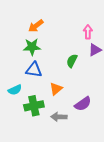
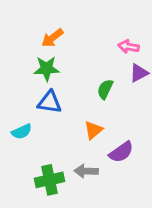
pink arrow: (88, 32) -> (129, 47), turned -80
orange triangle: (56, 89) -> (93, 130), moved
green cross: (34, 106) -> (50, 180), moved

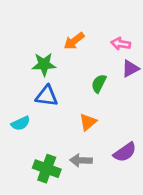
orange arrow: (52, 38) -> (74, 41), moved
purple semicircle: (121, 152) -> (125, 152), moved
green cross: (50, 180) -> (47, 169), turned 32

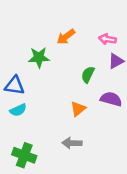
blue triangle: (47, 96) -> (14, 86), moved
purple semicircle: (125, 152) -> (111, 99), moved, turned -130
green cross: (47, 169) -> (24, 155), moved

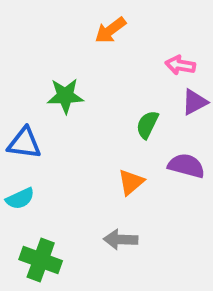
orange arrow: (66, 37) -> (110, 30), moved
cyan semicircle: (18, 110) -> (20, 198), moved

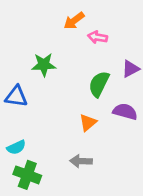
pink arrow: (180, 65) -> (98, 37), moved
green semicircle: (147, 125) -> (99, 84), size x1.4
cyan semicircle: (20, 198) -> (16, 147), moved

